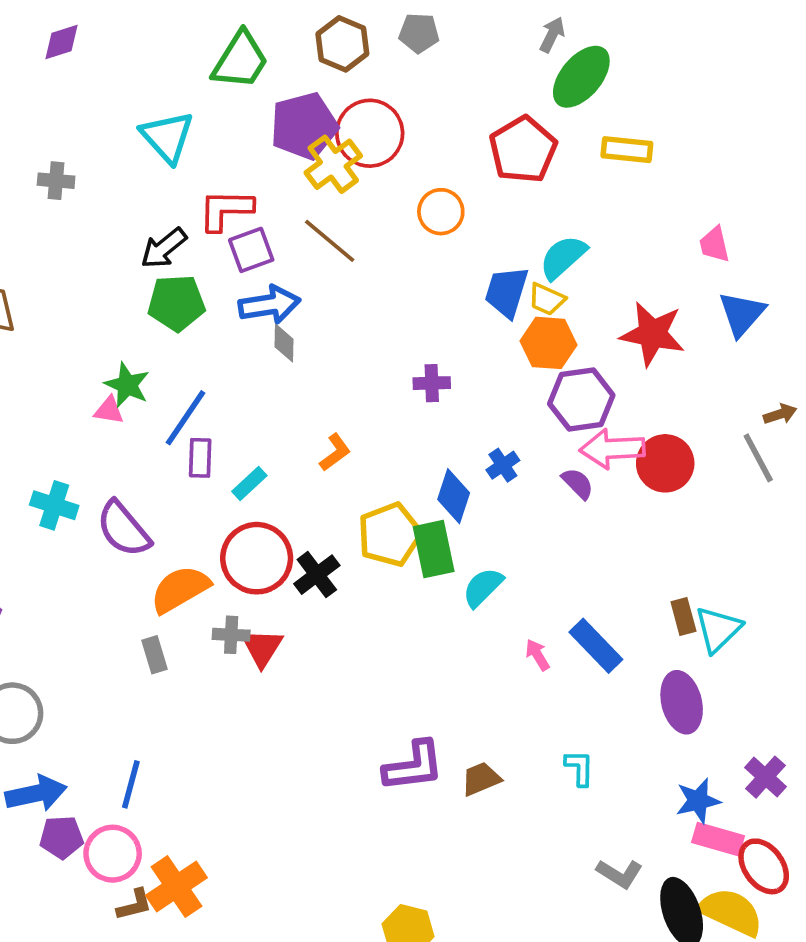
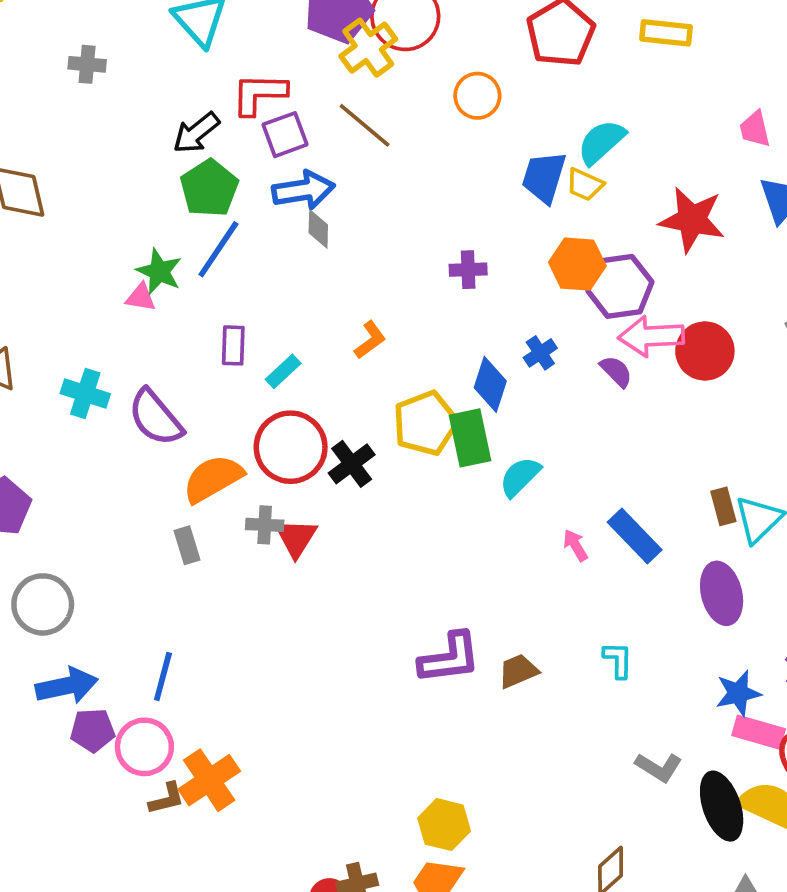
green pentagon: (176, 303) -> (209, 188), turned -30
orange hexagon: (548, 343) -> (577, 264), moved
blue line: (186, 418) -> (218, 249), moved

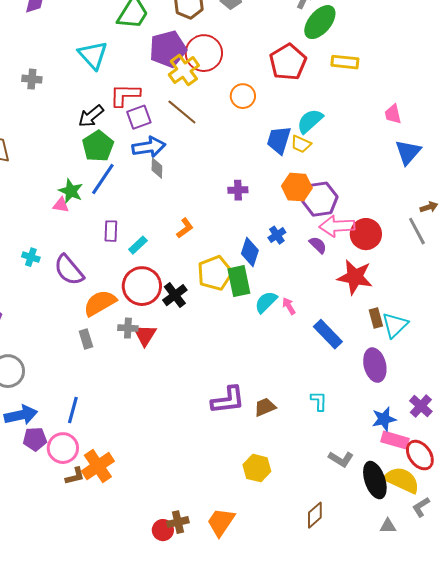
red star: (692, 220) -> (355, 277), moved
cyan cross: (85, 394) -> (31, 257), size x0.7
pink arrow: (575, 545) -> (289, 306), moved
yellow hexagon: (444, 825) -> (257, 468), moved

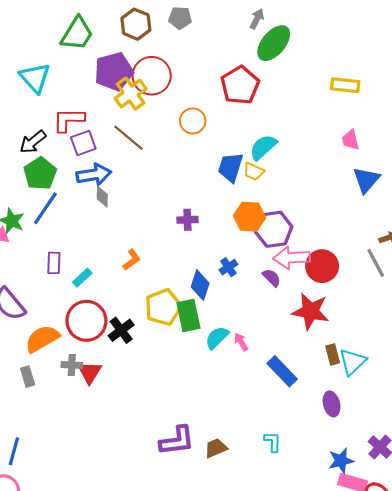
yellow rectangle: (345, 62) -> (345, 85), moved
purple ellipse: (375, 365) -> (332, 404), size x0.7

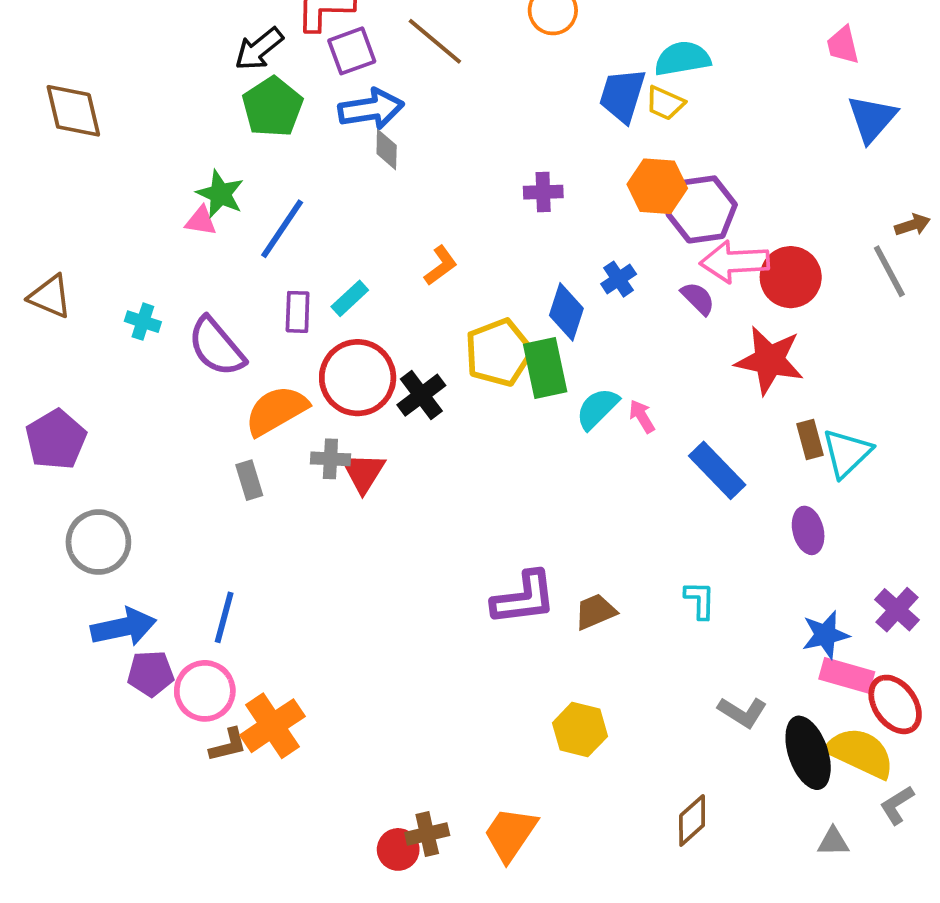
cyan semicircle: (263, 147) -> (682, 59), turned 32
blue line: (45, 208) -> (282, 229), moved
purple rectangle: (54, 263) -> (298, 312), moved

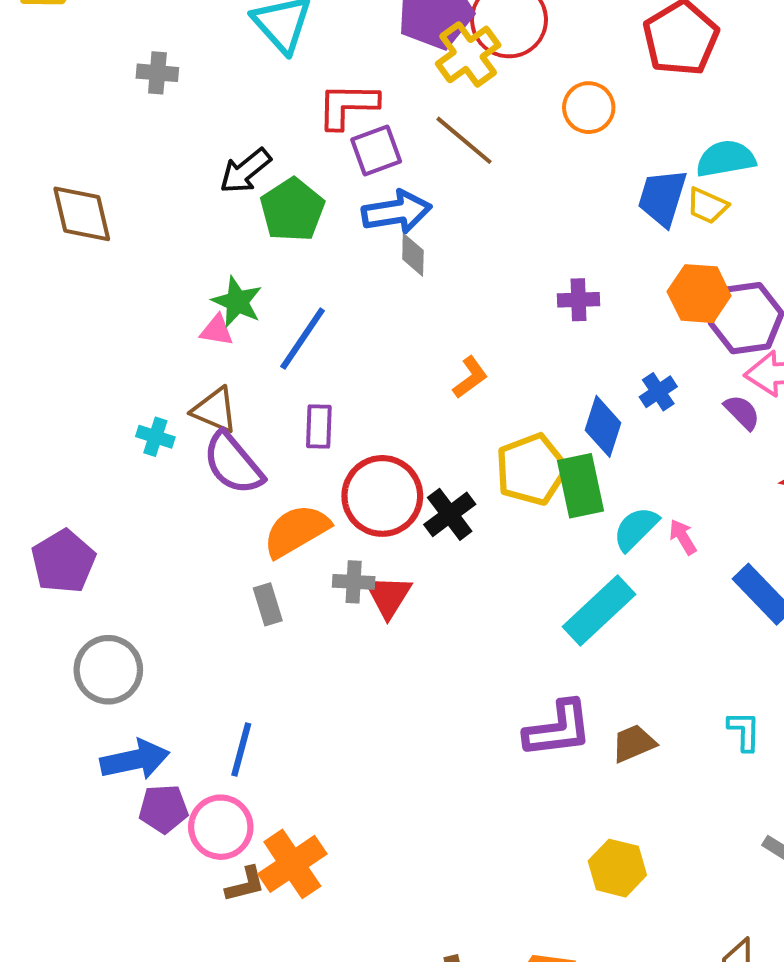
black arrow: (259, 49) -> (245, 171), moved
brown triangle: (50, 296) -> (215, 410), moved
cyan rectangle: (350, 298) -> (599, 610), moved, size x1.8

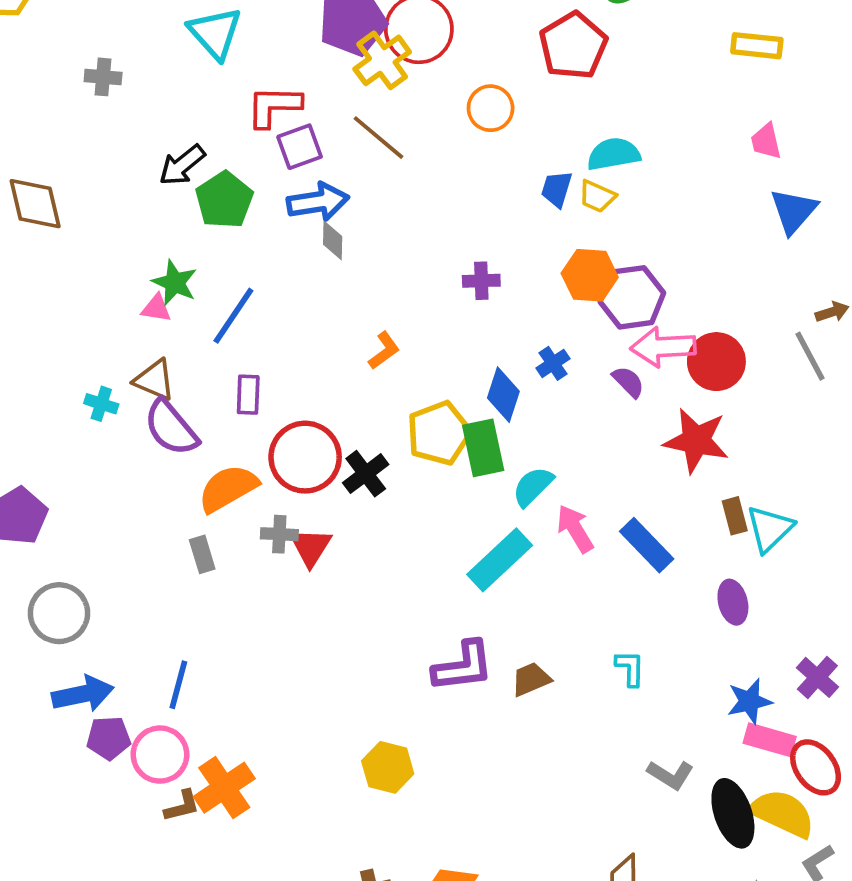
blue trapezoid: (662, 198) -> (557, 189), size x0.7
pink arrow: (683, 537) -> (575, 529), moved, size x1.5
yellow hexagon: (617, 868) -> (388, 767), moved

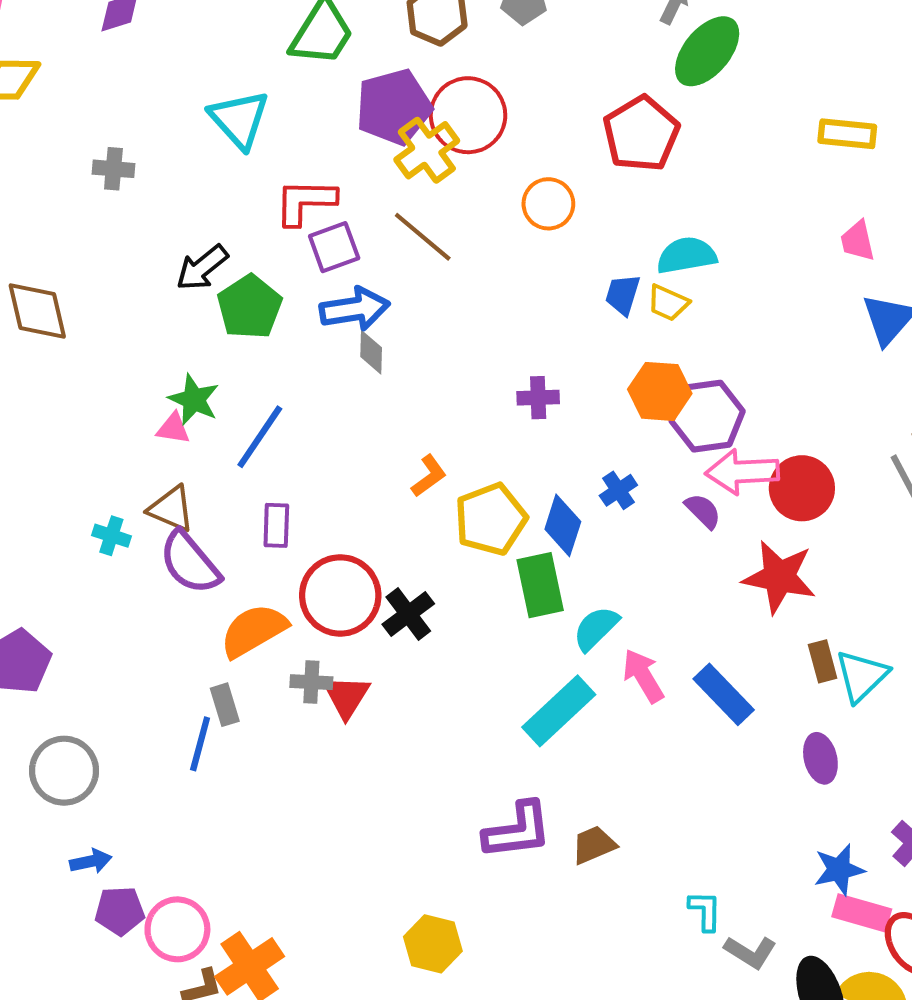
yellow pentagon: (439, 433) -> (491, 519), moved
cyan L-shape: (630, 668) -> (705, 911), moved
blue line: (178, 685) -> (200, 744), moved
blue arrow: (83, 694) -> (91, 861), size x0.6

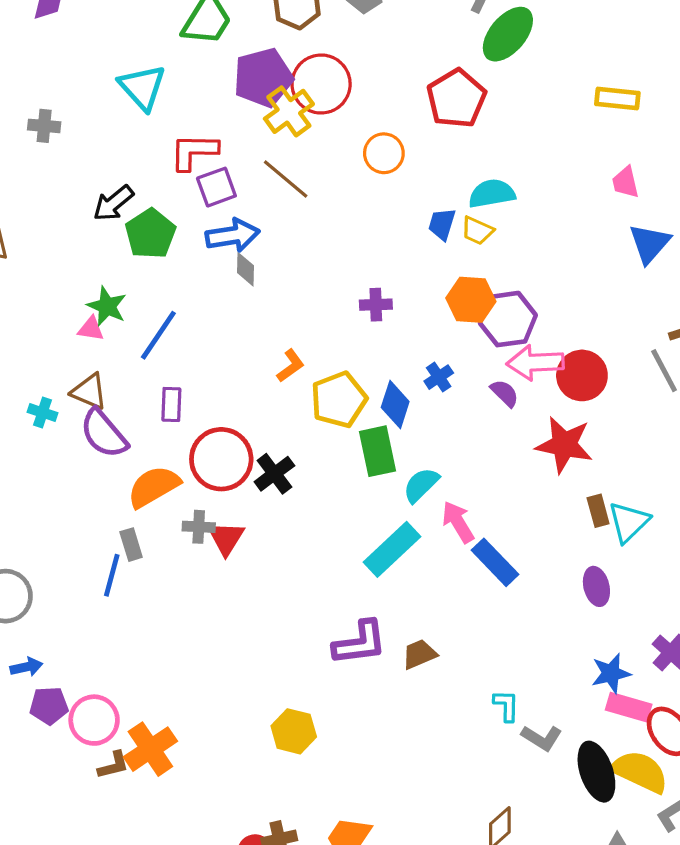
blue rectangle: (724, 694) -> (495, 562), moved

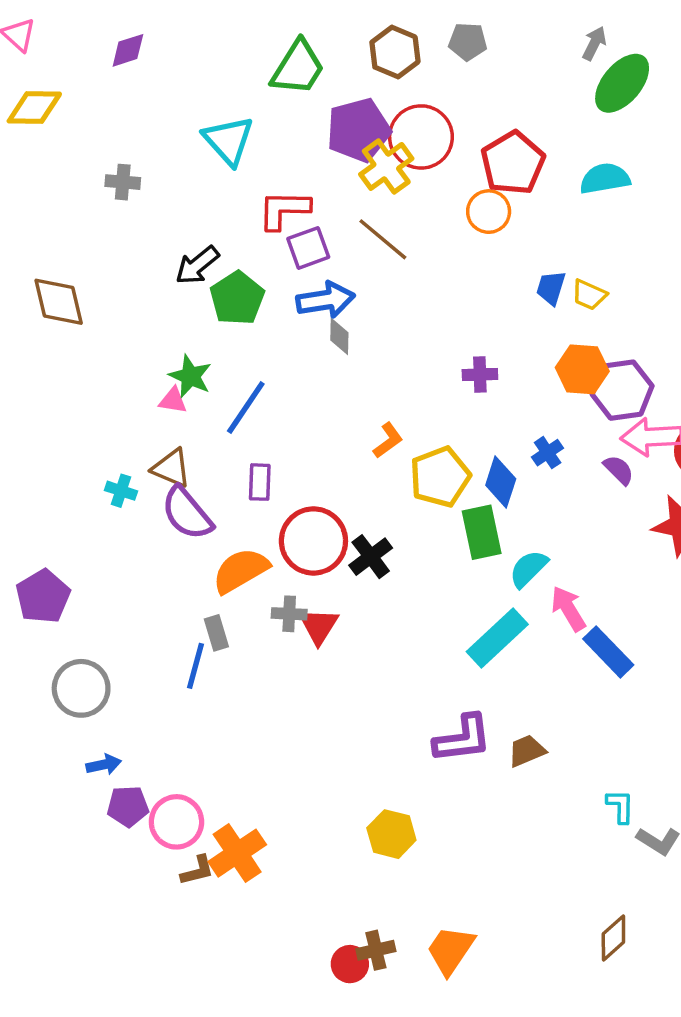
red pentagon: (456, 99) -> (513, 163), moved
cyan semicircle: (492, 194) -> (605, 179), moved

